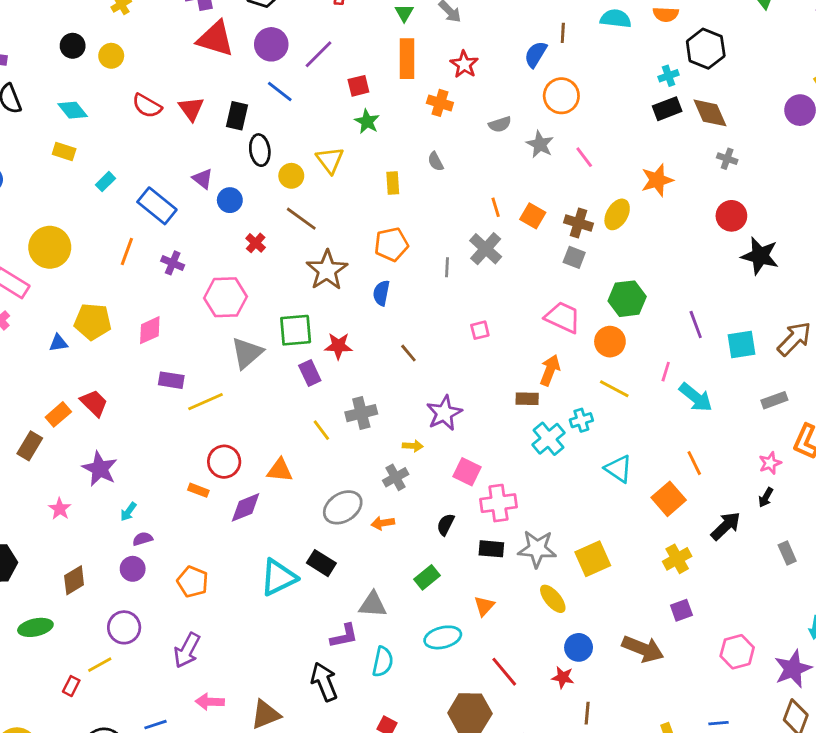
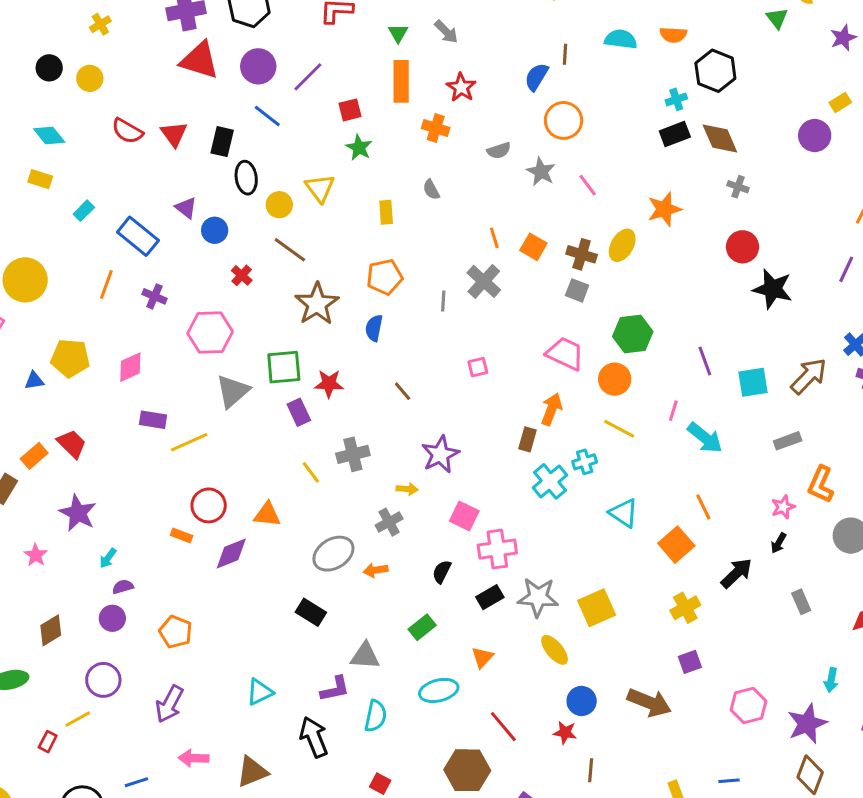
brown rectangle: (527, 399) -> (527, 439), turned -75
black rectangle: (491, 549) -> (490, 597), turned -35
cyan triangle: (278, 577) -> (260, 692), moved, size x0.7

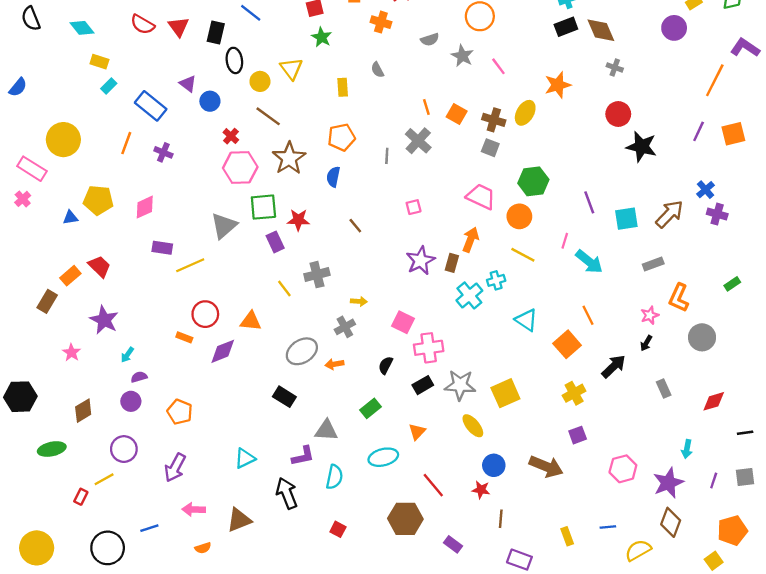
yellow rectangle: (40, 179) -> (99, 62), moved
pink hexagon: (210, 333) -> (240, 168), moved
purple star: (440, 454) -> (421, 261), moved

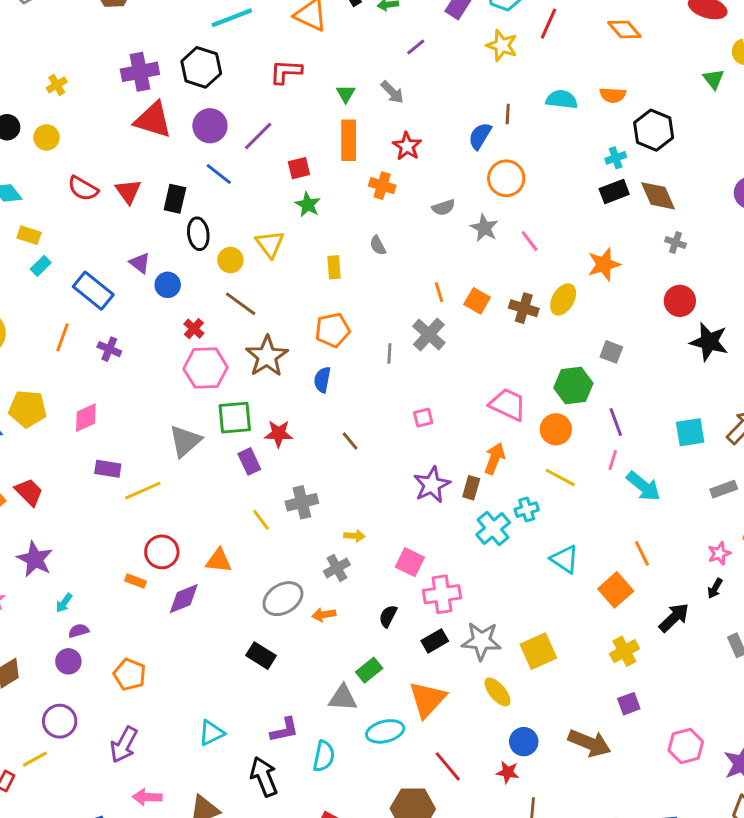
gray square: (490, 148) -> (611, 352), moved
purple line: (589, 202) -> (616, 422), moved
gray triangle: (326, 430) -> (343, 698), moved
orange triangle: (417, 432) -> (427, 699), size x1.8

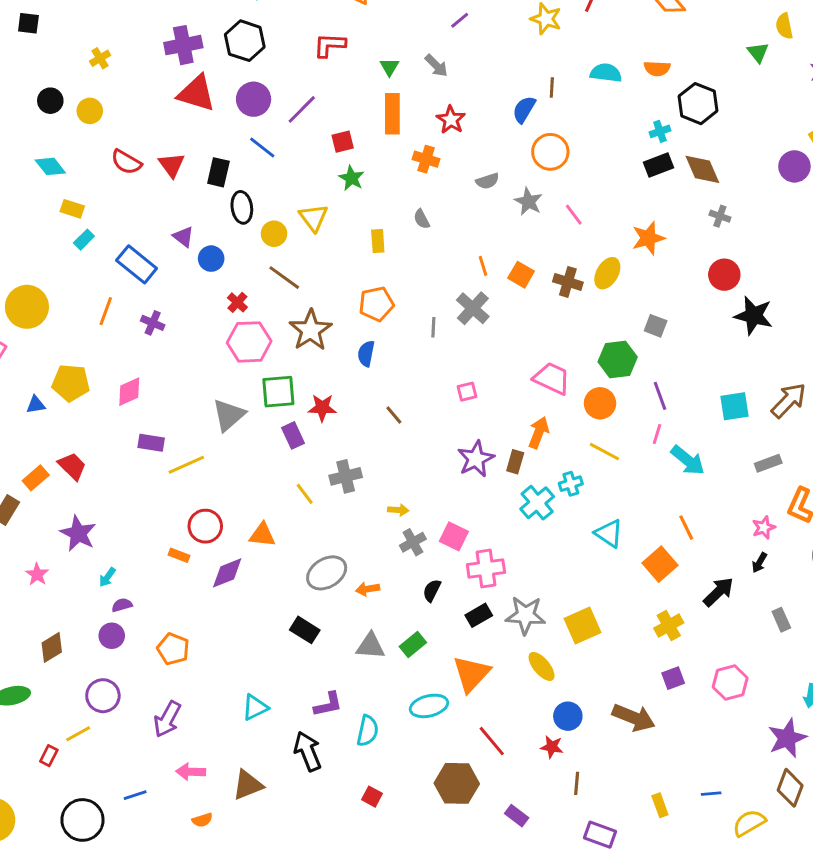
gray cross: (337, 568) -> (413, 542), moved
gray triangle: (343, 698) -> (370, 646), moved
pink hexagon: (686, 746) -> (730, 683), moved

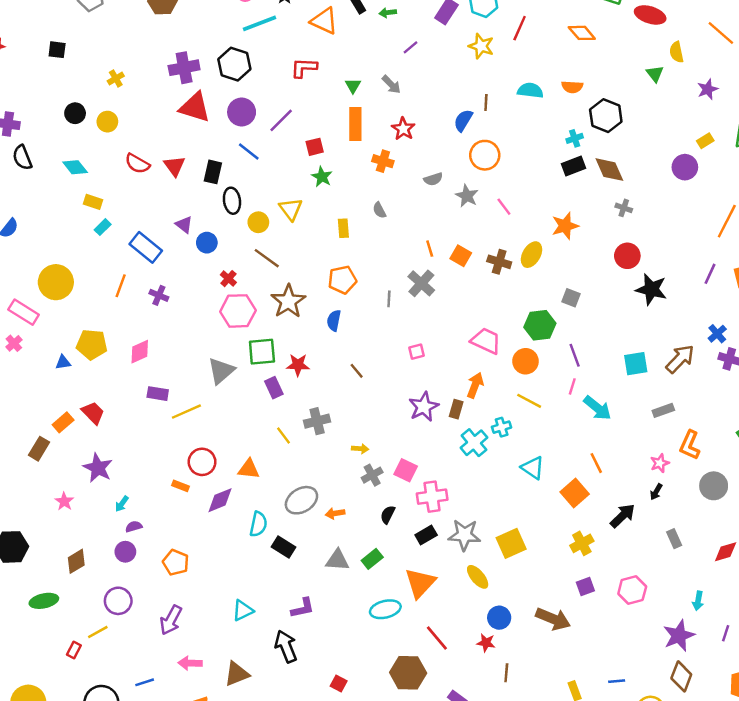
cyan semicircle: (368, 731) -> (258, 524), moved

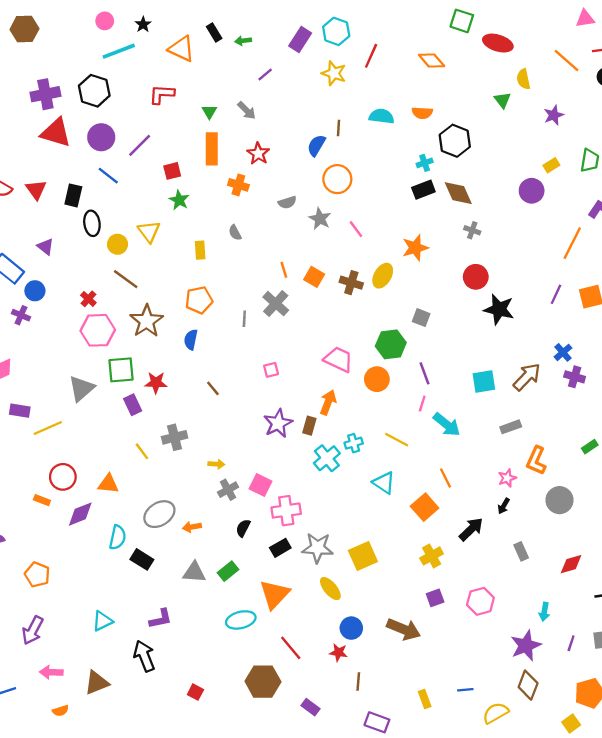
blue circle: (207, 243) -> (35, 291), moved
yellow line: (529, 401) -> (397, 440), moved

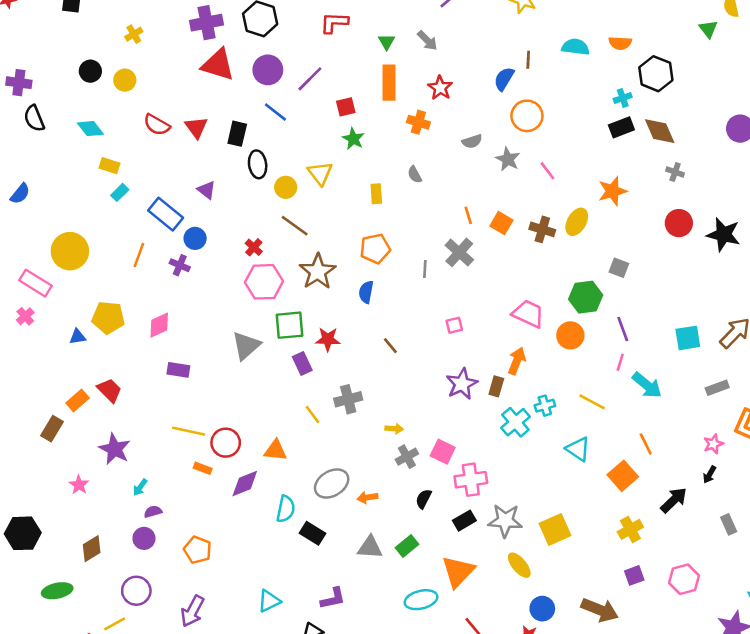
black star: (499, 309) -> (724, 235), moved
yellow line: (48, 428) -> (189, 431), moved, turned 36

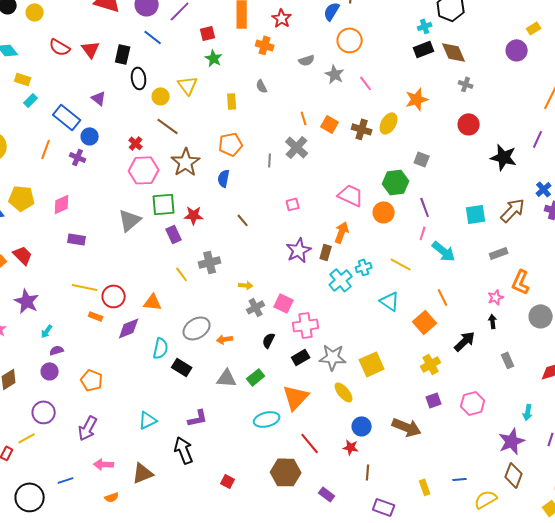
black star: (724, 235) -> (504, 157), moved
black arrow: (710, 475) -> (493, 321), turned 144

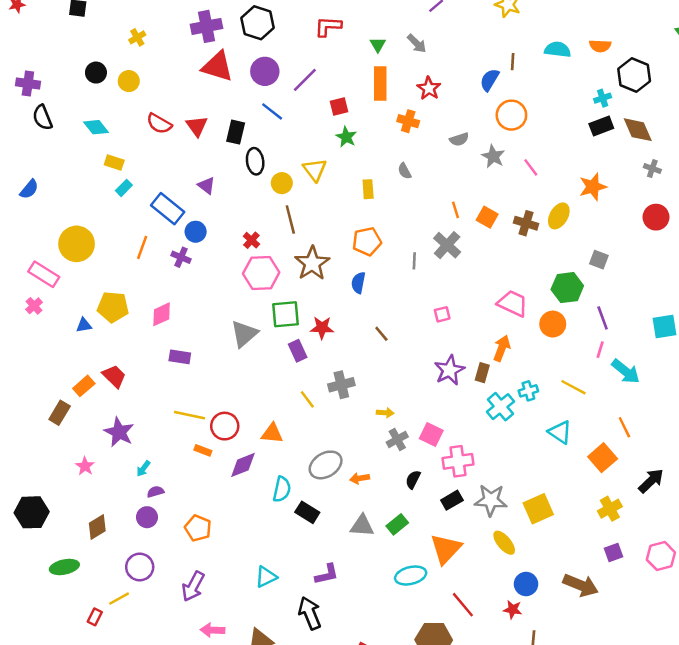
brown line: (168, 126) -> (290, 220), turned 40

